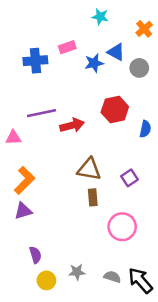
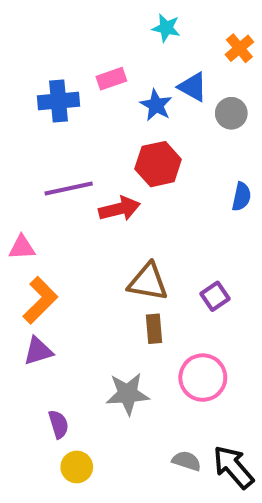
blue star: (94, 63) -> (156, 105), turned -30
red hexagon: (115, 109) -> (158, 164), moved
blue semicircle: (145, 129) -> (241, 197), moved
pink triangle: (13, 138) -> (22, 247), moved
gray star: (77, 272) -> (128, 394), moved, size x1.5

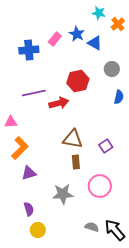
cyan star: (166, 28) -> (99, 13), moved
pink rectangle: (111, 79) -> (55, 39), turned -32
blue star: (156, 105) -> (77, 34), moved
gray circle: (231, 113) -> (112, 69), moved
purple triangle: (38, 351) -> (29, 173), moved

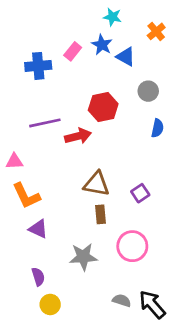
cyan star: (99, 13) -> (112, 17), moved
orange L-shape: (20, 148) -> (26, 196), turned 110
purple triangle: (29, 173) -> (38, 229), turned 42

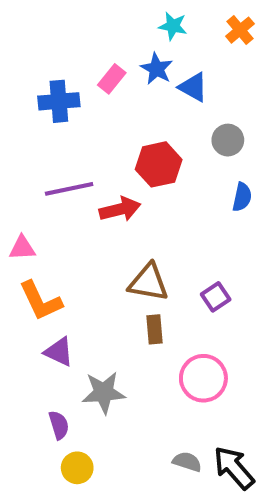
orange cross: (156, 31) -> (240, 30), moved
gray star: (83, 257) -> (104, 392), moved

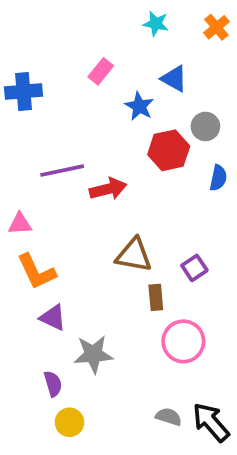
blue star: (157, 69) -> (139, 106), moved
blue cross: (59, 101) -> (24, 92), moved
red hexagon: (159, 164) -> (169, 150), moved
brown rectangle: (155, 329) -> (156, 297), moved

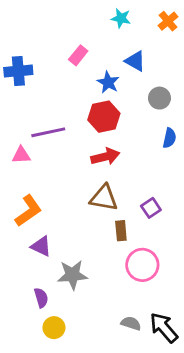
red hexagon: (169, 150) -> (104, 117), moved
red arrow: (108, 189) -> (105, 157), moved
pink triangle: (20, 224) -> (21, 155), moved
orange L-shape: (36, 272) -> (28, 211), turned -100

